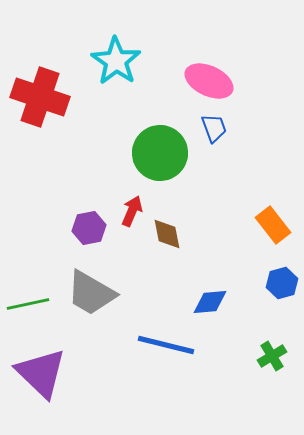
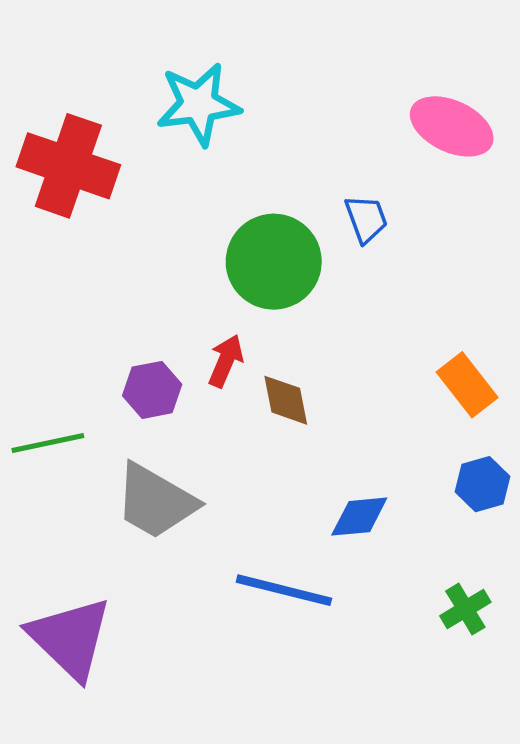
cyan star: (116, 61) -> (198, 104), turned 30
pink ellipse: (209, 81) -> (452, 126), moved
green line: (28, 304) -> (48, 443), moved

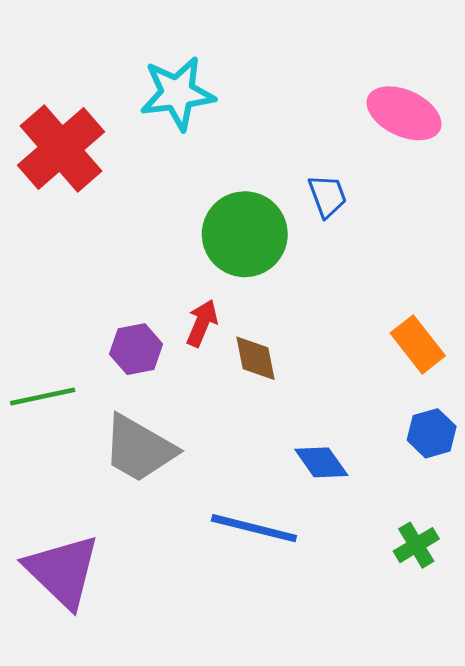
red cross: (68, 166) -> (61, 148), turned 30
blue diamond: (359, 517) -> (321, 462), turned 60

